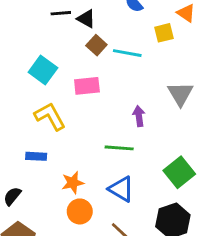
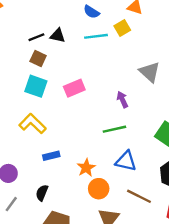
brown square: (96, 45) -> (38, 58), moved
cyan line: (127, 53) -> (96, 36), moved
yellow L-shape: (50, 116) -> (33, 124), moved

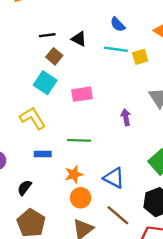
yellow square: (122, 28) -> (140, 57), moved
black line: (36, 37) -> (47, 35), moved
green line: (114, 129) -> (79, 140), moved

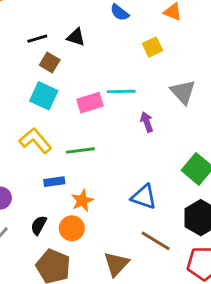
cyan line: (116, 49) -> (121, 91), moved
green line: (79, 140) -> (80, 150), moved
orange star: (74, 174) -> (82, 201), moved
orange circle: (81, 198) -> (72, 228), moved

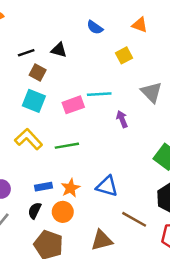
blue rectangle: (54, 182) -> (44, 187), moved
blue triangle: (144, 197) -> (107, 186), moved
brown triangle: (116, 264) -> (102, 240), turned 35

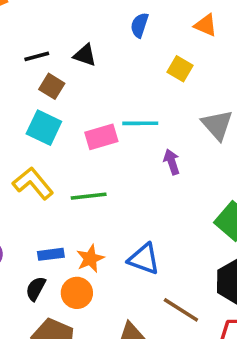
blue semicircle: (95, 27) -> (140, 25), turned 70
yellow square: (124, 55) -> (180, 69), turned -35

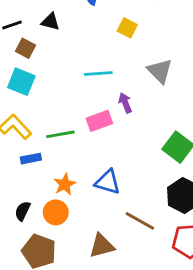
pink rectangle: (101, 137) -> (99, 121), moved
blue rectangle: (51, 254) -> (31, 159), moved

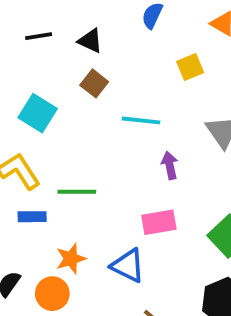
yellow square: (127, 28) -> (190, 67), turned 30
brown square: (26, 48) -> (94, 83), moved
pink rectangle: (99, 121) -> (159, 222), moved

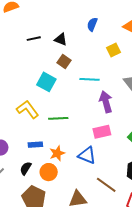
cyan square: (38, 113) -> (46, 82), moved
purple arrow: (170, 165) -> (106, 102), size x1.5
blue rectangle: (32, 217) -> (35, 145), moved

